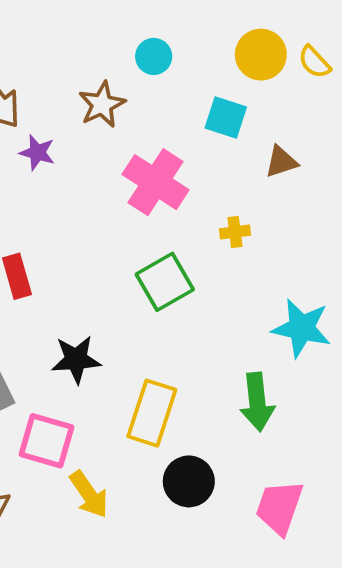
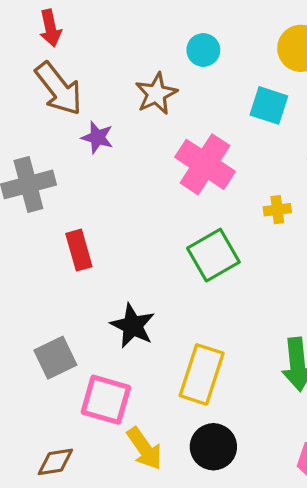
black star: (76, 359) -> (133, 326), turned 30
black circle: (189, 481) -> (213, 447), moved

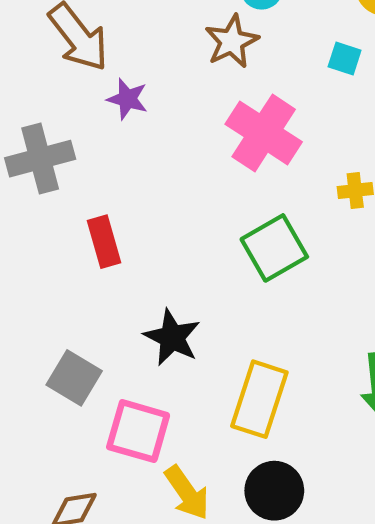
brown star: (156, 94) -> (232, 41), moved
cyan square: (269, 105) -> (345, 58), size x0.7
gray square: (55, 358) -> (74, 378), turned -33

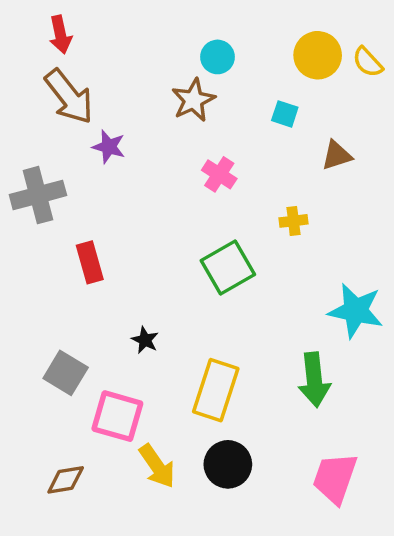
pink cross: (264, 133) -> (219, 174), size x0.6
black star: (172, 337) -> (145, 340), size x0.6

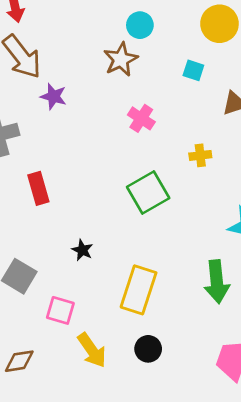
pink square: (117, 416) -> (60, 310), size x0.7
black circle: (228, 464) -> (148, 349), size x0.7

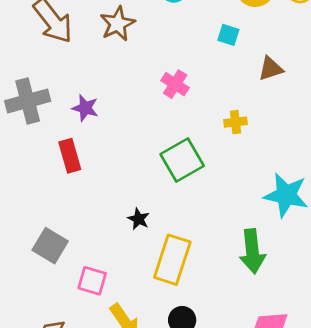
brown star: (121, 59) -> (118, 24), moved
purple star: (53, 96) -> (85, 108), moved
black star: (82, 250) -> (139, 219), moved

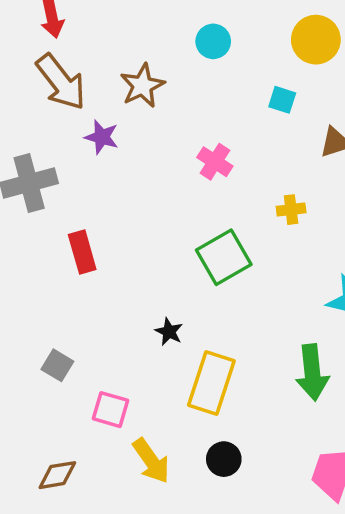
purple star: (85, 108) -> (102, 137), moved
gray square: (50, 246) -> (57, 365), size x0.7

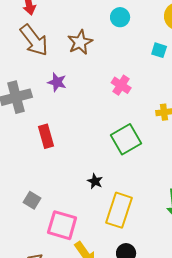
purple star: (102, 137) -> (57, 82), moved
pink square: (111, 410) -> (62, 225), size x1.4

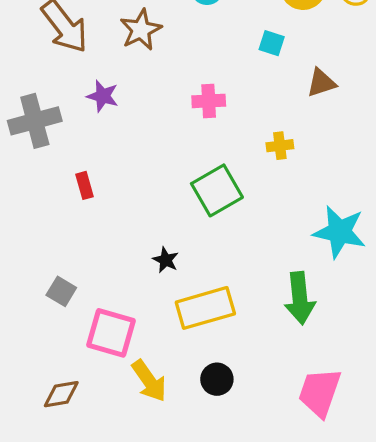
pink cross: (121, 85) -> (209, 101), turned -36
red rectangle: (46, 136) -> (84, 185), size x0.7
yellow rectangle: (119, 210) -> (205, 308), turned 56

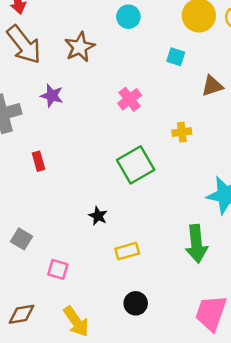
pink cross: (209, 101) -> (130, 99), turned -35
yellow rectangle: (205, 308) -> (127, 251), size x0.6
pink square: (111, 333) -> (58, 269), size x0.6
yellow arrow: (149, 381) -> (76, 322), moved

